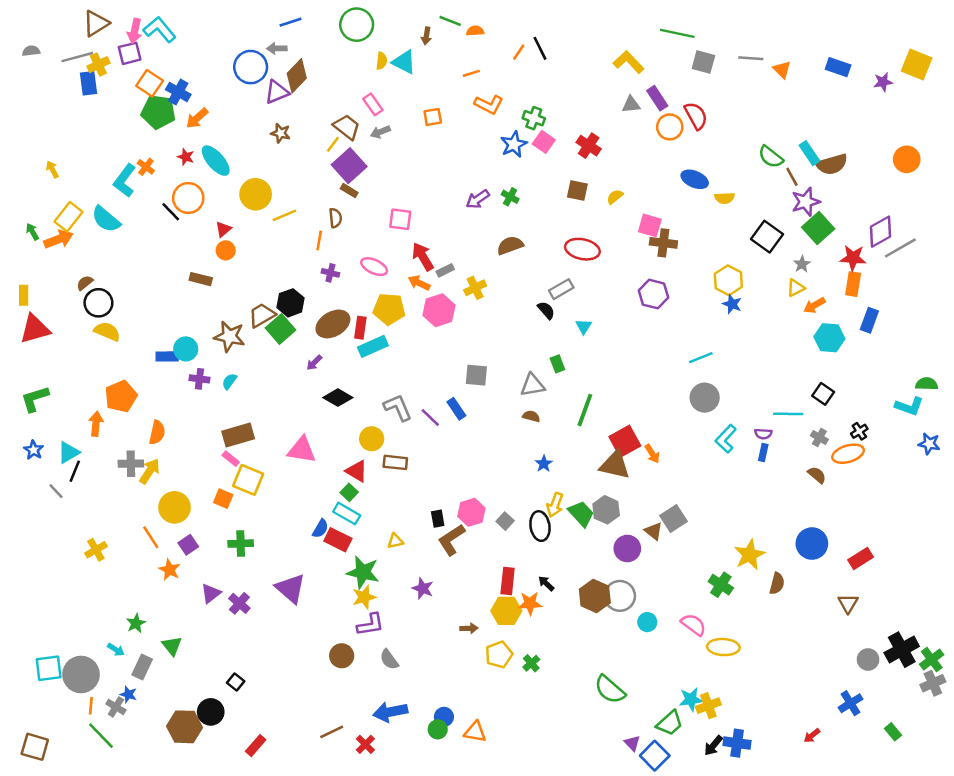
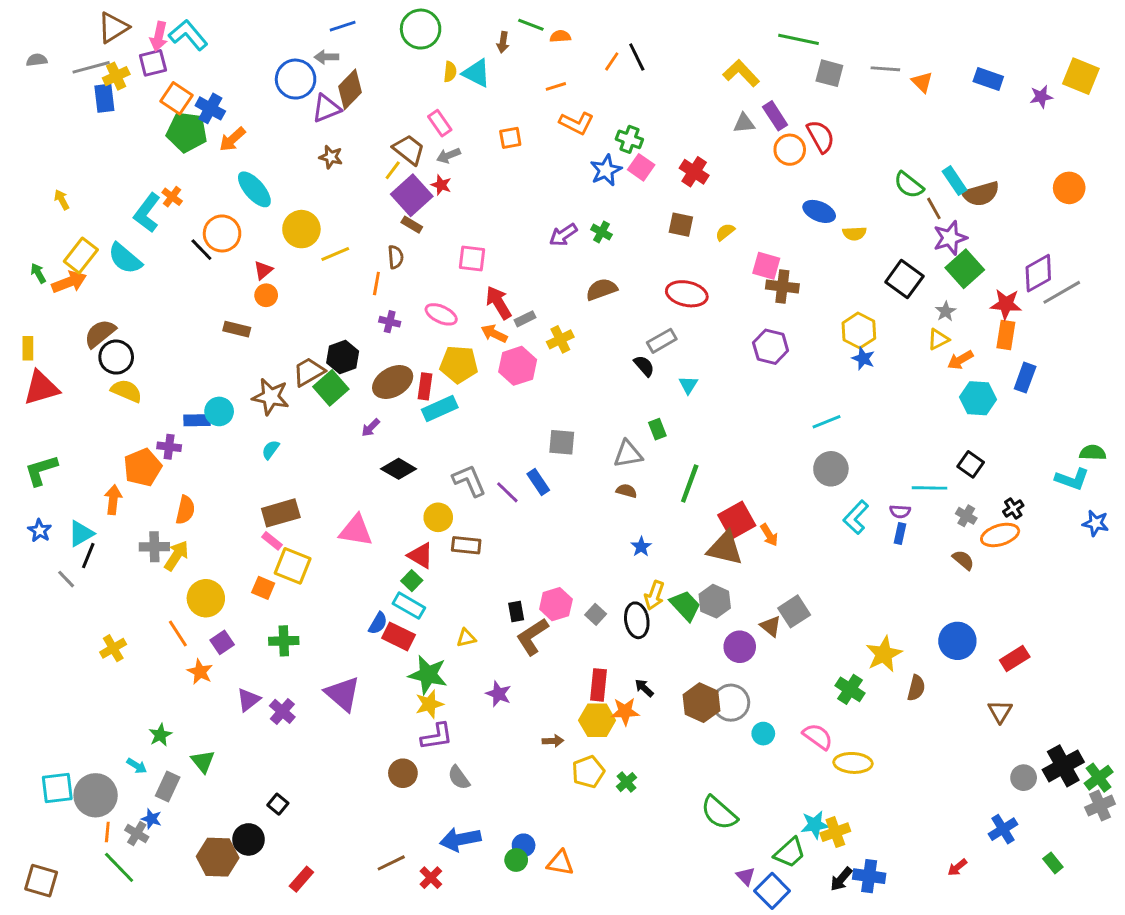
red star: (186, 157) -> (441, 185), moved
brown semicircle: (85, 283) -> (100, 333), size x1.6
purple cross: (199, 379) -> (169, 447), moved

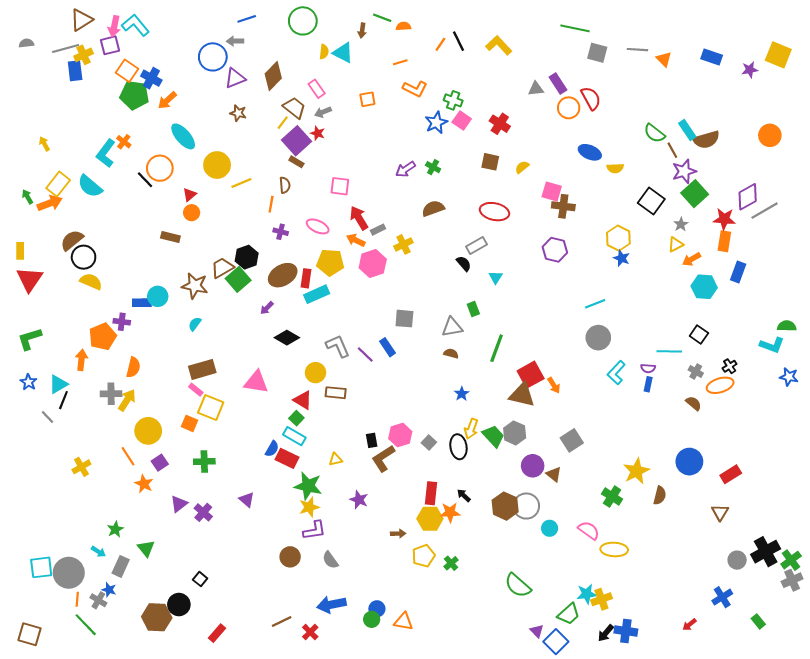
yellow L-shape: (741, 73) -> (499, 45), moved
brown diamond: (350, 89) -> (273, 76), moved
red triangle: (41, 388) -> (30, 279), turned -40
brown triangle: (771, 626) -> (554, 474), moved
purple triangle: (343, 694) -> (247, 500), size x0.6

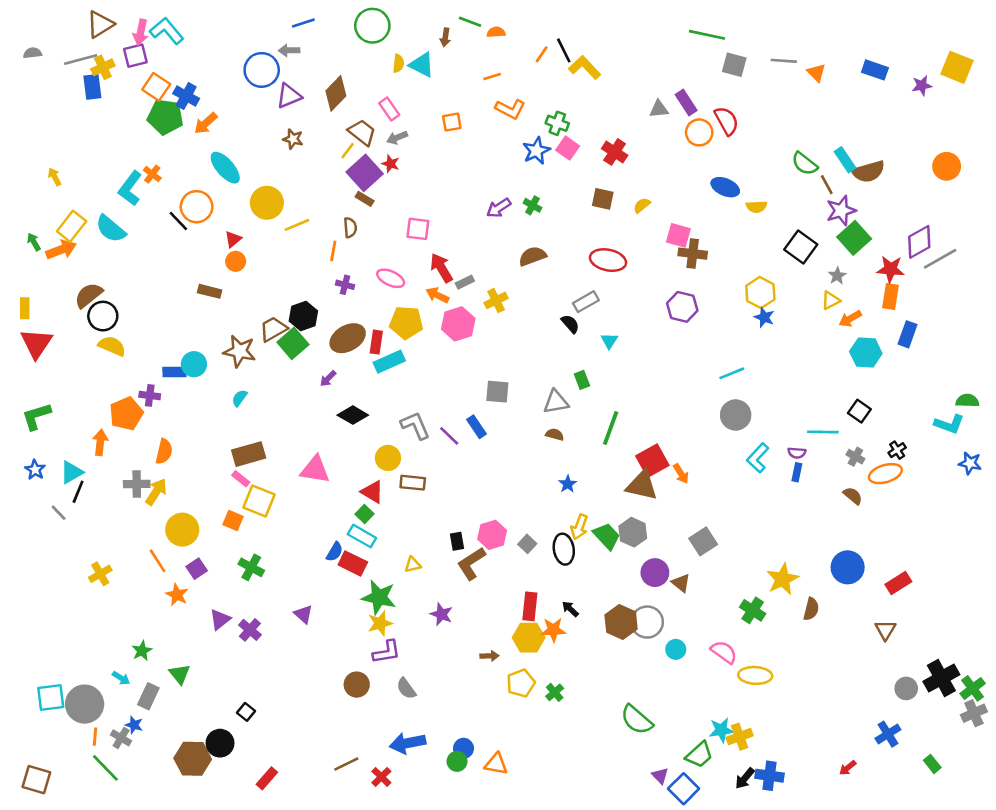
yellow L-shape: (499, 45) -> (585, 67), moved
green cross: (204, 462) -> (251, 567), turned 30

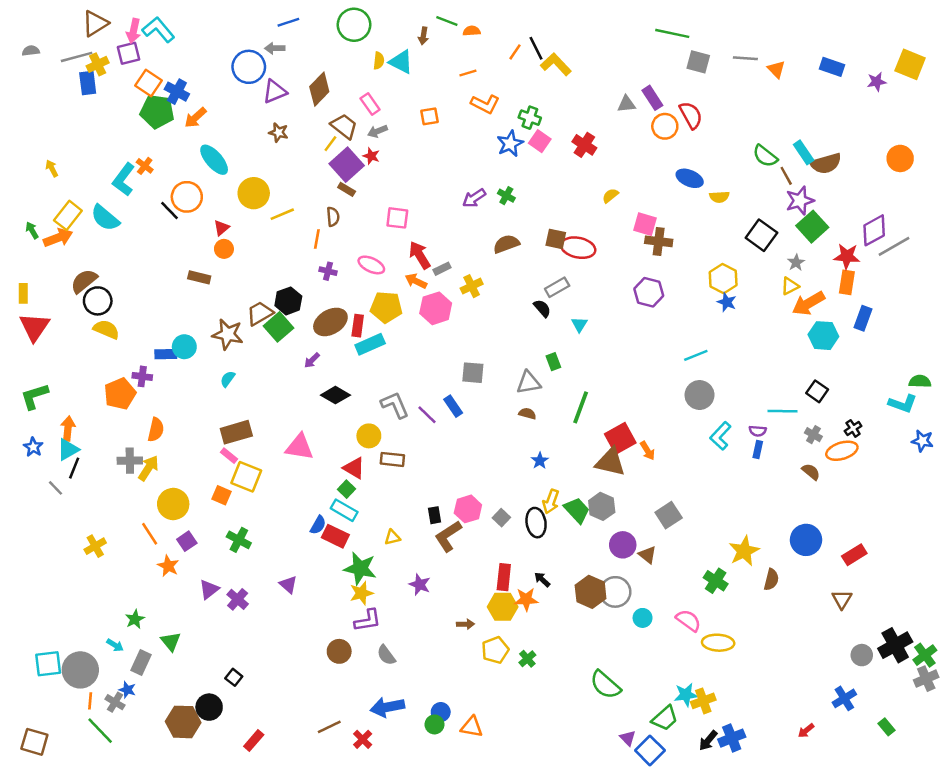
brown square: (603, 199) -> (556, 239), moved
orange arrow: (850, 319) -> (808, 303), size x1.5
orange arrow: (100, 442) -> (68, 428), moved
blue cross: (769, 776) -> (732, 738), turned -30

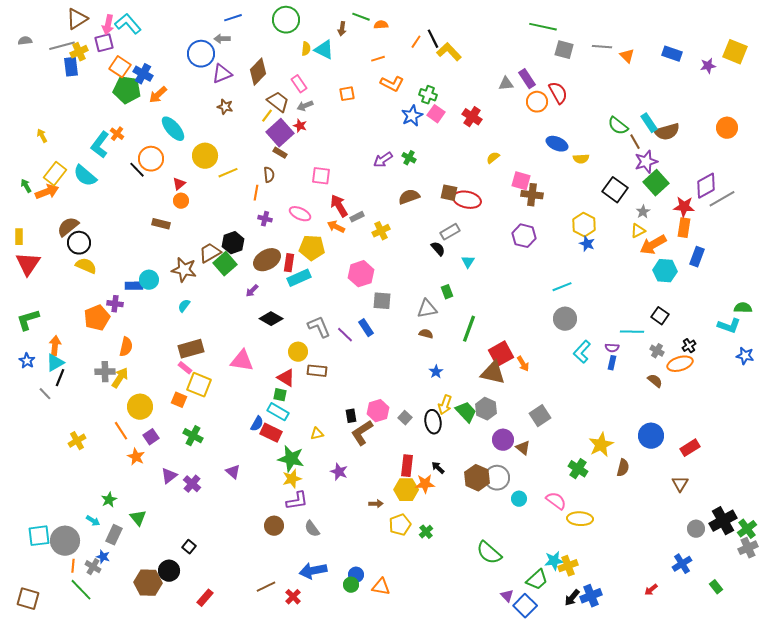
pink hexagon: (436, 308) -> (361, 274), moved
green square: (347, 489) -> (280, 395), turned -32

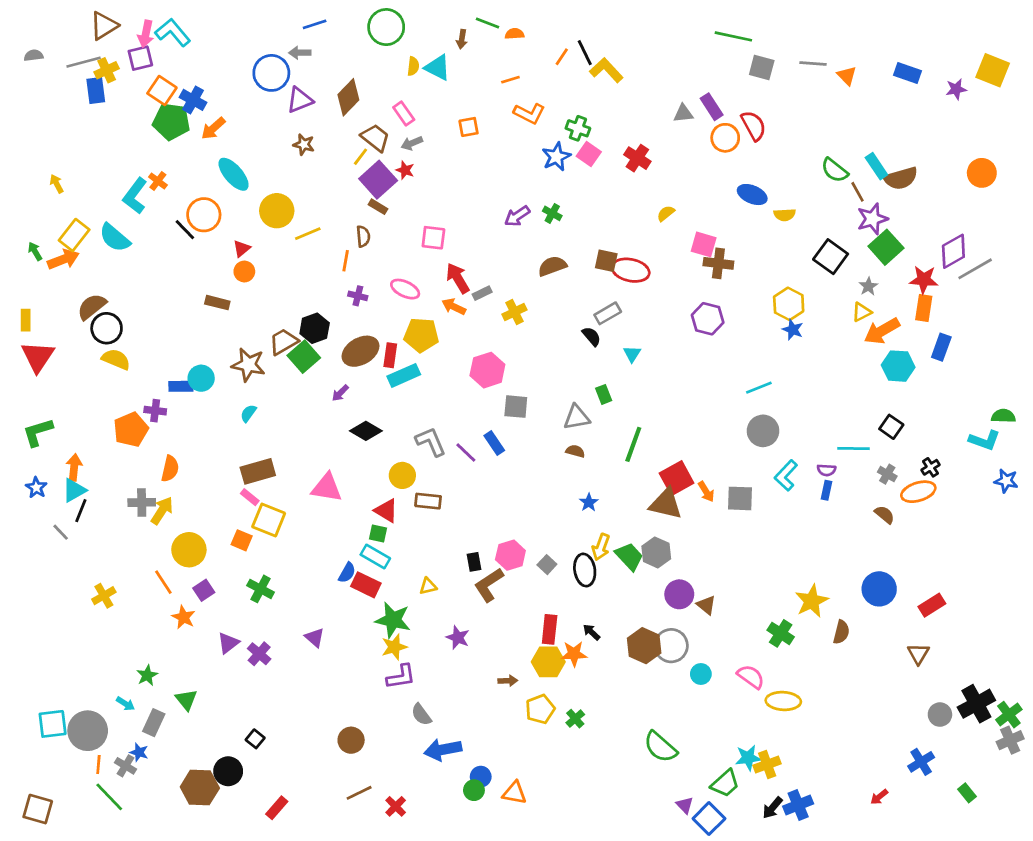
gray square: (540, 416) -> (740, 498), moved, turned 35
brown circle: (274, 526) -> (351, 740), moved
blue arrow: (313, 571) -> (443, 750), moved

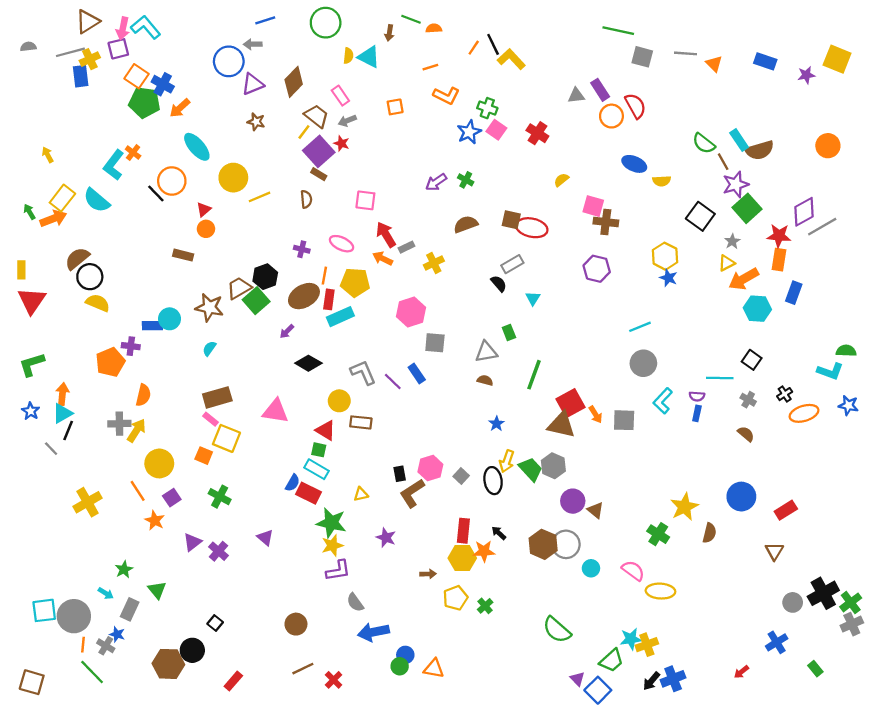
orange line: (346, 261) -> (324, 276), moved
orange ellipse: (918, 492) -> (804, 413), moved
yellow cross: (104, 596) -> (88, 502), size x1.4

